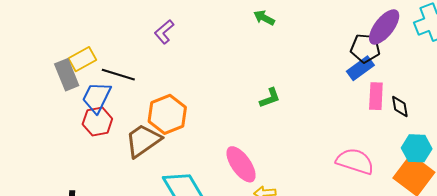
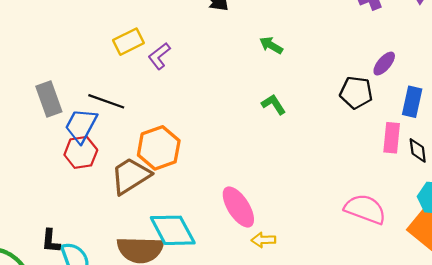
purple ellipse: (384, 27) -> (384, 64), moved, size x0.6
black pentagon: (365, 48) -> (356, 93), moved
yellow rectangle: (82, 59) -> (128, 42), moved
blue rectangle: (360, 68) -> (412, 102), moved, turned -44
green L-shape: (270, 98) -> (274, 104), moved, turned -105

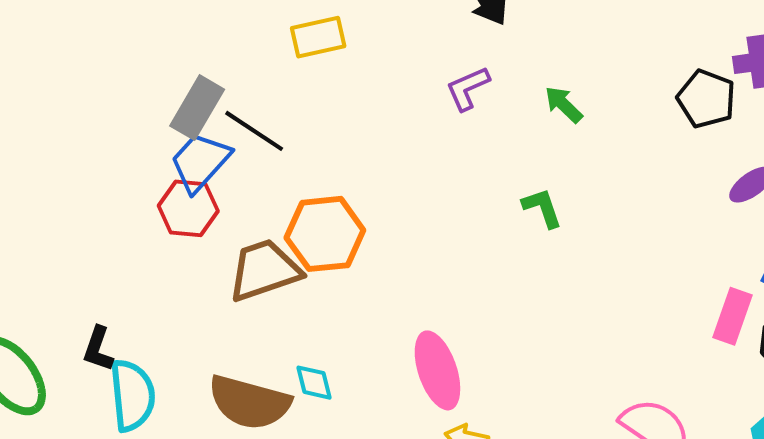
purple L-shape: (159, 56) -> (468, 88), moved
black pentagon: (356, 93) -> (706, 99), moved
gray rectangle: (49, 99) -> (197, 108), moved, turned 36
cyan diamond: (173, 230) -> (314, 383), size x0.5

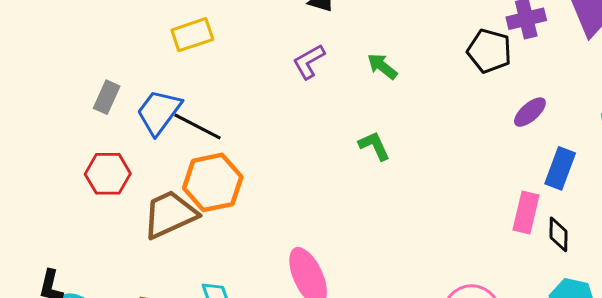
gray rectangle: (197, 108) -> (107, 97), size x0.7
black line: (254, 131) -> (198, 126), moved
blue trapezoid: (200, 162) -> (159, 112), moved

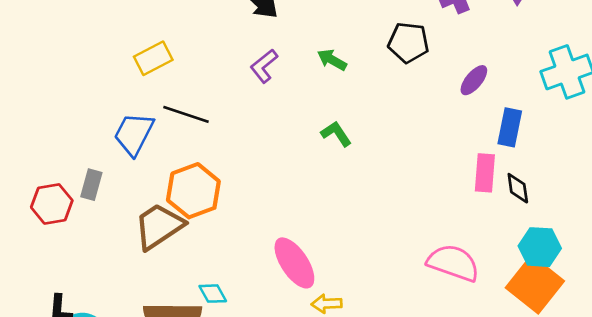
black pentagon: (489, 51) -> (408, 43), moved
gray rectangle: (107, 97) -> (91, 185), moved
black line: (198, 126) -> (186, 114), moved
red hexagon: (108, 174) -> (52, 204), moved

